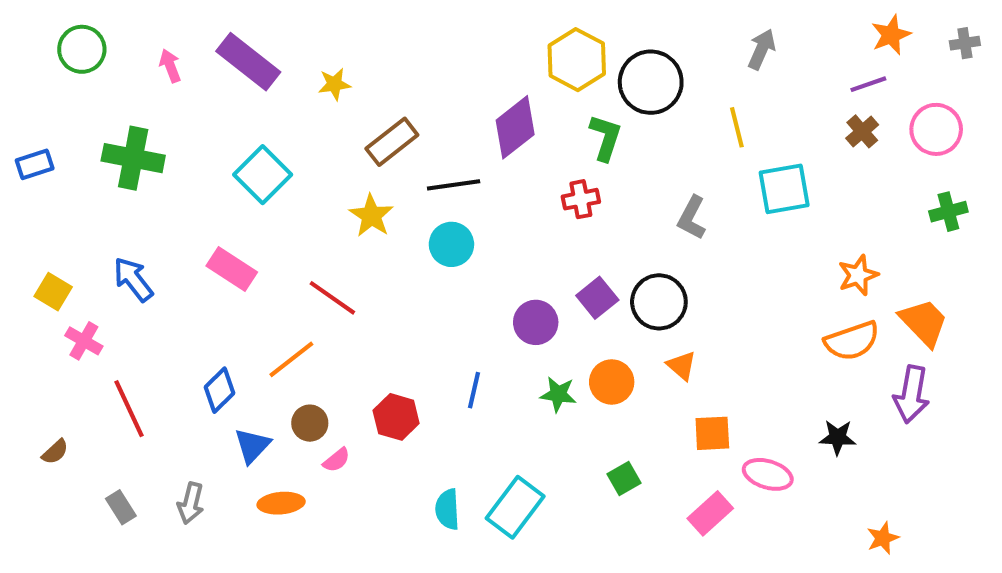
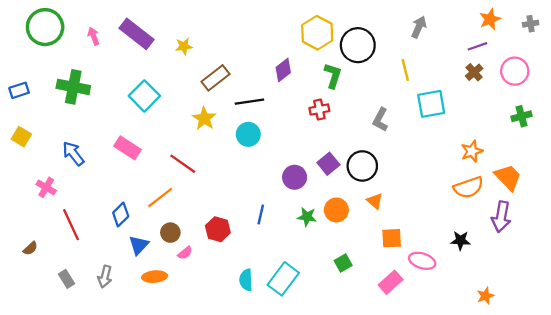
green circle: (82, 49) -> (45, 27), size x1.4
purple diamond: (515, 127) -> (283, 70), size x0.7
yellow square: (53, 292) -> (21, 137), moved

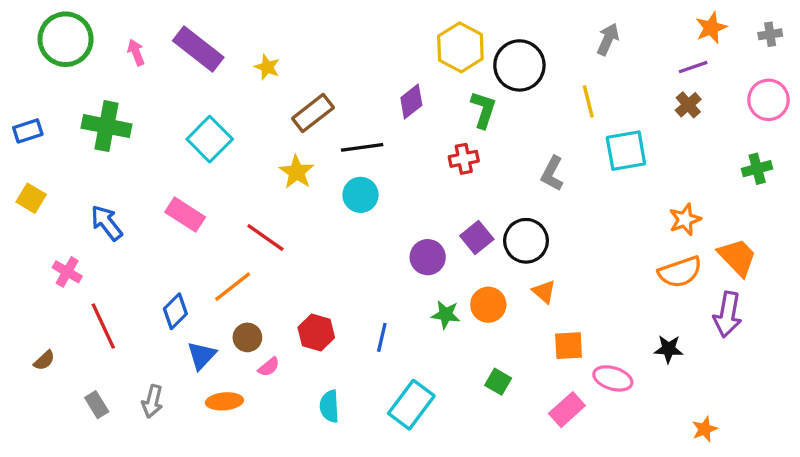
yellow star: (184, 46) -> (267, 67), turned 30
pink circle: (515, 71) -> (769, 100), moved
blue line: (261, 215) -> (382, 337), moved
green square: (343, 263) -> (498, 382), turned -30
cyan semicircle: (246, 280) -> (329, 406), moved

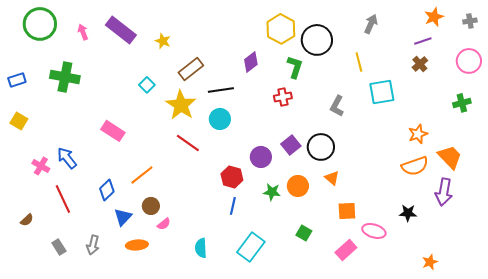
cyan square: (210, 139) -> (147, 85), moved, size x0.6
yellow star: (297, 172) -> (181, 105), size x1.4
blue arrow: (107, 223) -> (67, 158), moved
red line: (265, 237) -> (188, 143), moved
red hexagon: (316, 333) -> (232, 177), moved

